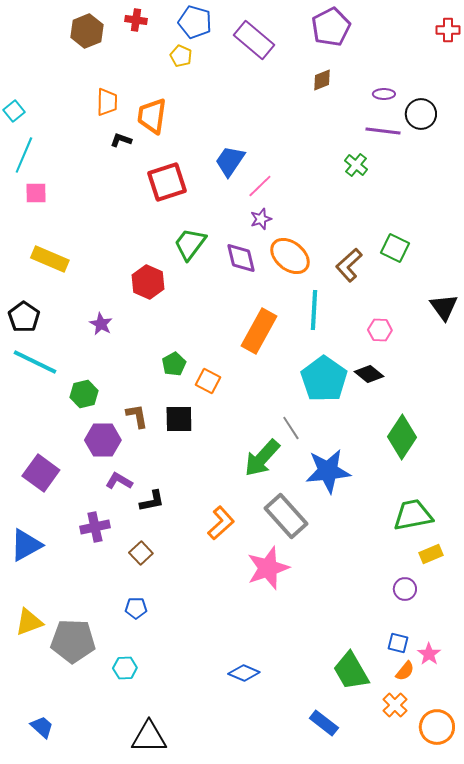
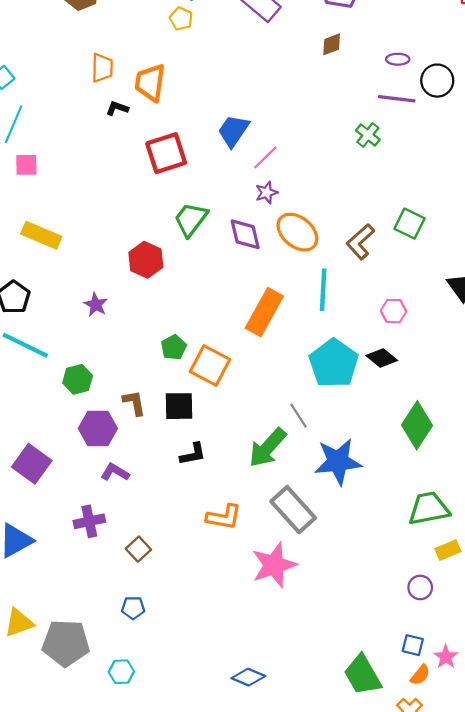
orange square: (208, 381) -> (210, 365), size x1.5
black L-shape: (152, 501) -> (193, 454), moved
orange L-shape: (221, 523) -> (224, 517), turned 52

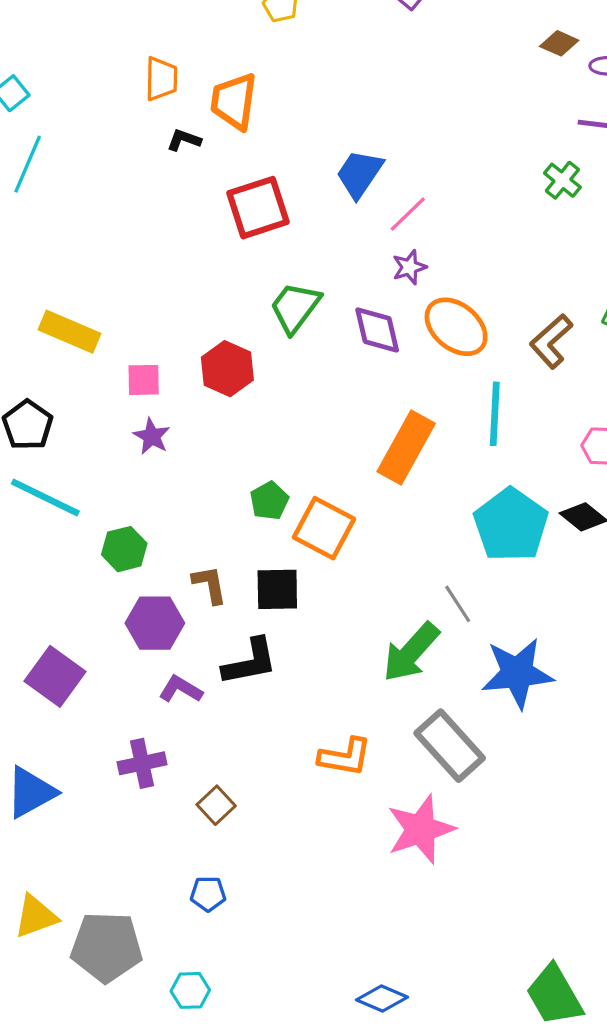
brown diamond: (332, 44) -> (559, 43), moved, turned 45
pink square: (26, 165) -> (144, 380), moved
black L-shape: (193, 454) -> (250, 662), moved, size x1.4

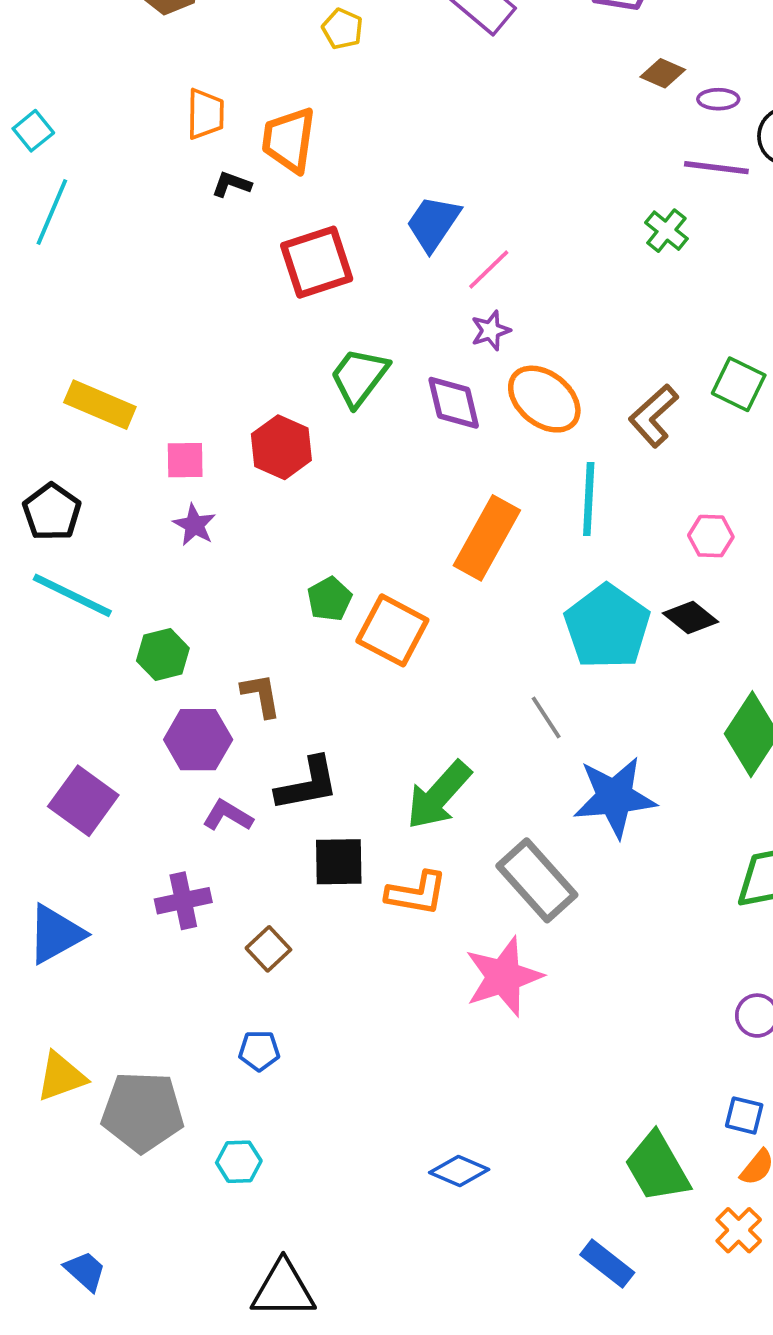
black square: (277, 589) -> (339, 862), moved
green arrow: (411, 652) -> (439, 795), moved

